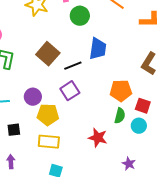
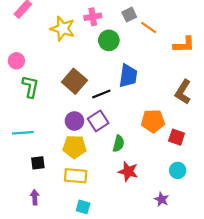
purple circle: (33, 97) -> (74, 121), moved
green semicircle: (120, 116) -> (119, 144), moved
cyan circle: (139, 126) -> (178, 170), moved

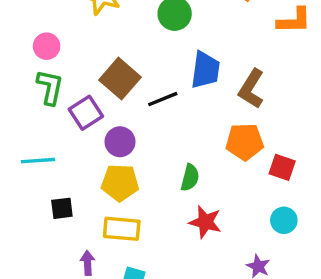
pink circle: (16, 61) -> (47, 46), moved
brown L-shape: (183, 92) -> (251, 89), moved
purple square: (98, 121) -> (86, 113), moved
purple arrow: (35, 197) -> (88, 263), moved

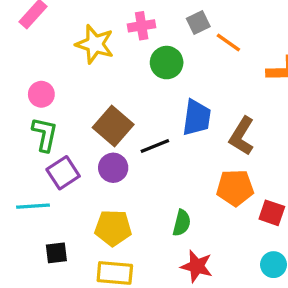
purple square: (86, 113) -> (63, 173), moved
purple circle: (120, 142) -> (113, 168), moved

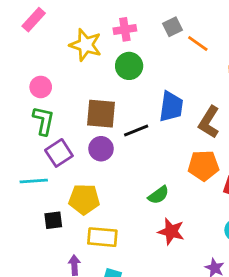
green circle: (167, 63) -> (129, 66), moved
brown square: (113, 126) -> (101, 114), turned -36
green semicircle: (182, 223) -> (159, 195), turned 40
yellow pentagon: (113, 228) -> (84, 199), moved

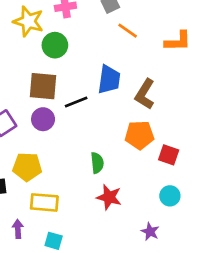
orange line: (198, 43) -> (128, 31), moved
green circle: (129, 66) -> (55, 45), moved
green semicircle: (159, 195) -> (97, 163), turned -60

